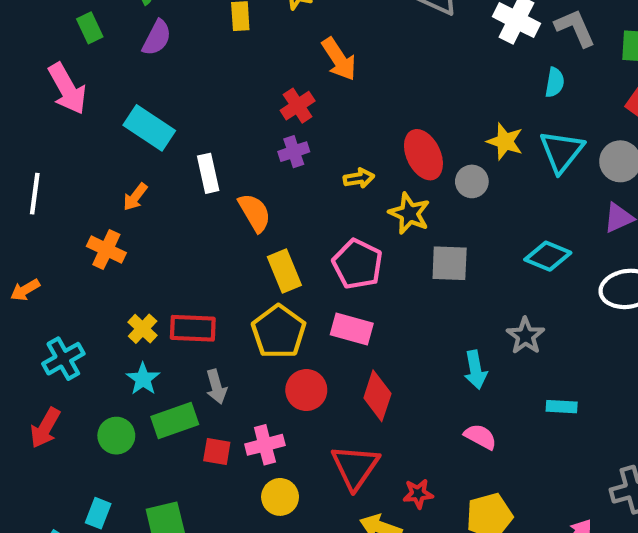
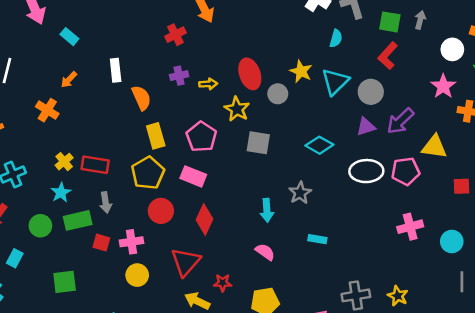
cyan rectangle: (149, 128) -> (69, 37), moved, size x0.6
purple cross: (294, 152) -> (179, 76), moved
cyan rectangle: (98, 513) -> (15, 258), moved

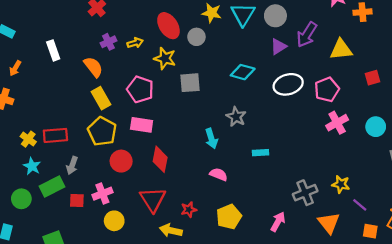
orange semicircle: (141, 98) -> (93, 67), moved
pink pentagon: (406, 171) -> (327, 89), moved
gray arrow: (106, 202) -> (72, 165), turned 42

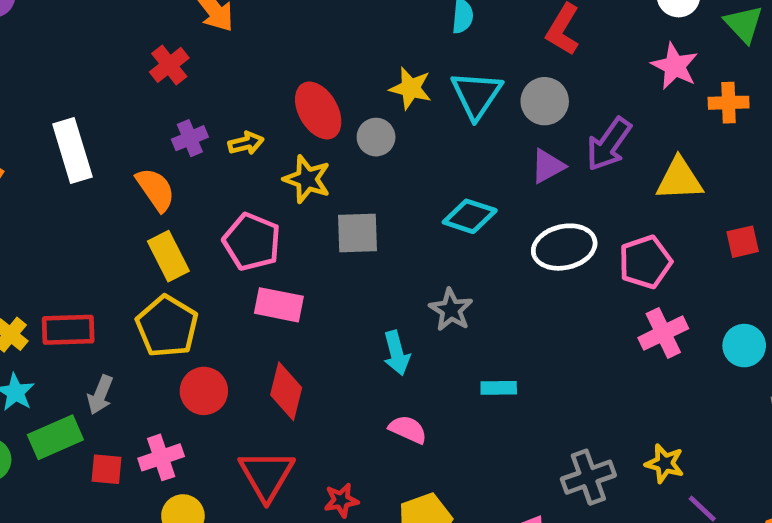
white rectangle: (53, 50) -> (72, 150), size x1.4
pink rectangle: (142, 125) -> (279, 305), moved

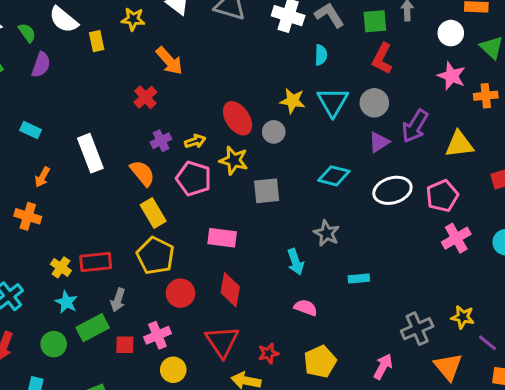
pink pentagon: (252, 242) -> (194, 179), moved

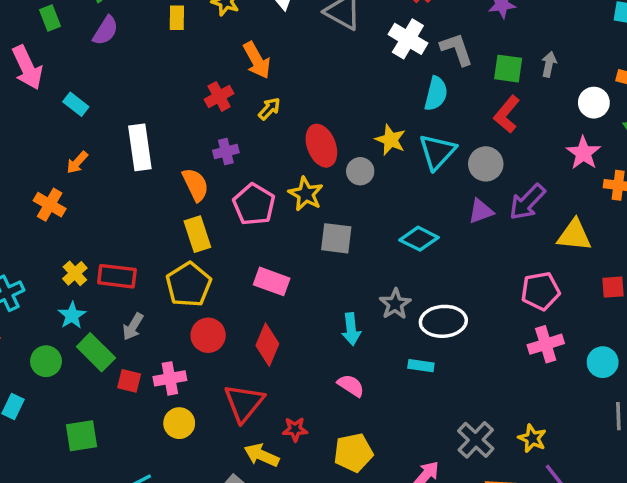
cyan semicircle: (321, 55) -> (436, 94), size x1.4
yellow arrow: (195, 141) -> (269, 109), moved, turned -42
white ellipse: (392, 190) -> (443, 321), moved
green rectangle: (93, 328) -> (96, 352), turned 60
gray cross: (417, 329) -> (476, 440), turned -36

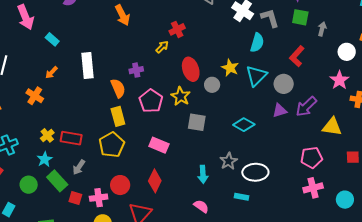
orange arrow: (257, 60) -> (122, 15), moved
green square: (508, 69) -> (300, 17), moved
red cross: (219, 96) -> (177, 29), moved
red circle: (208, 335) -> (120, 185), moved

